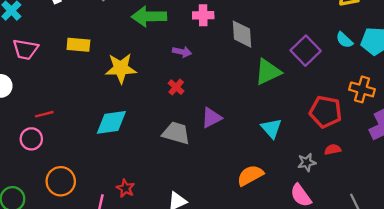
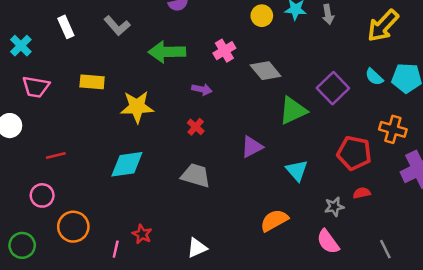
pink cross: (203, 15) -> (224, 51), turned -30
gray diamond: (242, 34) -> (266, 71), turned -36
purple triangle: (211, 118) -> (252, 147), moved
pink circle: (31, 139) -> (42, 195), moved

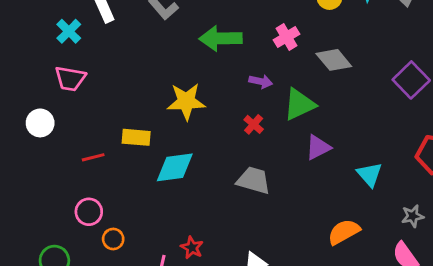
cyan cross: (21, 46) -> (69, 31), moved
yellow rectangle: (92, 82) -> (136, 137), moved
green triangle: (293, 111) -> (299, 104), moved
pink circle: (42, 195) -> (89, 212), moved
orange circle: (73, 227) -> (113, 239), size x0.6

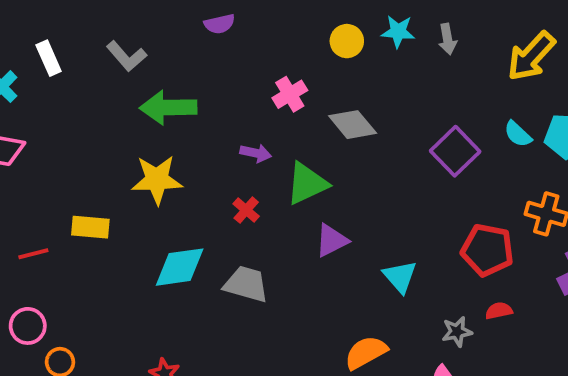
green arrow: (221, 38) -> (168, 107), moved
cyan diamond: (175, 167) -> (180, 267), moved

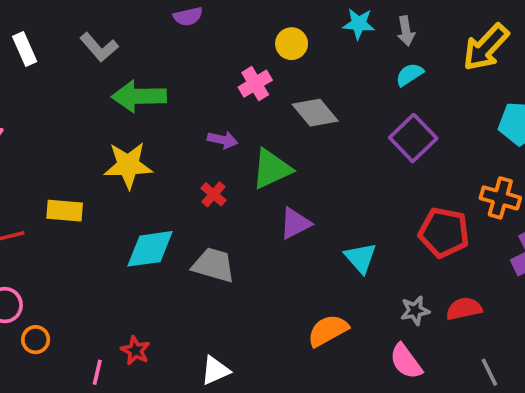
yellow circle: (347, 41) -> (292, 44), moved
cyan semicircle: (518, 134) -> (410, 75), moved, turned 104
red semicircle: (499, 311) -> (464, 309), moved, size x1.4

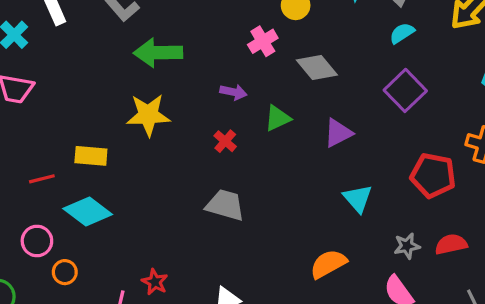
green triangle: (272, 169) -> (278, 118), size x0.7
purple triangle: (295, 223) -> (338, 133), moved
cyan diamond: (150, 249) -> (88, 212), moved, turned 45

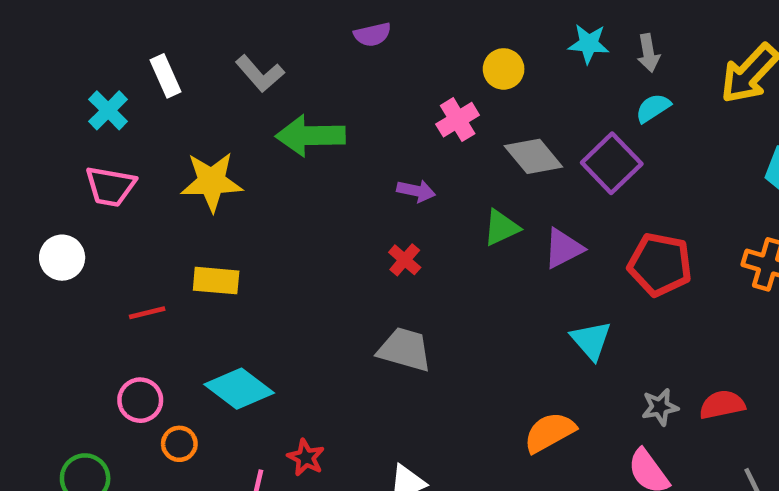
purple square: (405, 90) -> (612, 163), moved
yellow star: (148, 115) -> (212, 182), moved
green triangle: (278, 118) -> (501, 228), moved
red pentagon: (433, 176) -> (660, 264), moved
cyan diamond: (88, 212) -> (239, 389), moved

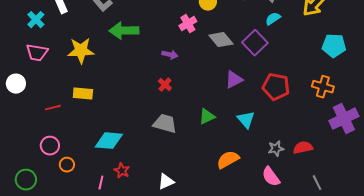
green triangle: (501, 228) -> (207, 117), moved
cyan diamond: (239, 389) -> (109, 141), moved, turned -32

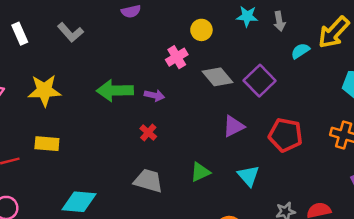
cyan semicircle: (273, 19) -> (300, 51), moved
green arrow: (124, 31) -> (115, 90), moved

